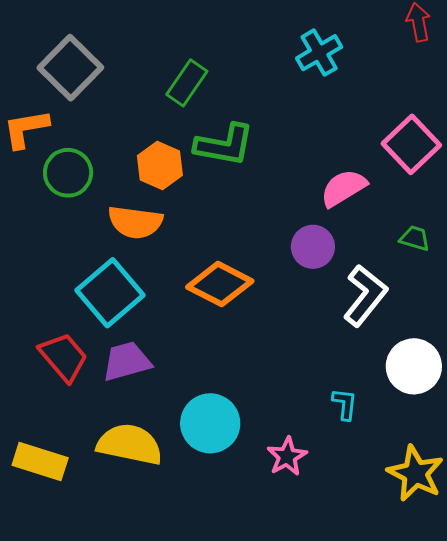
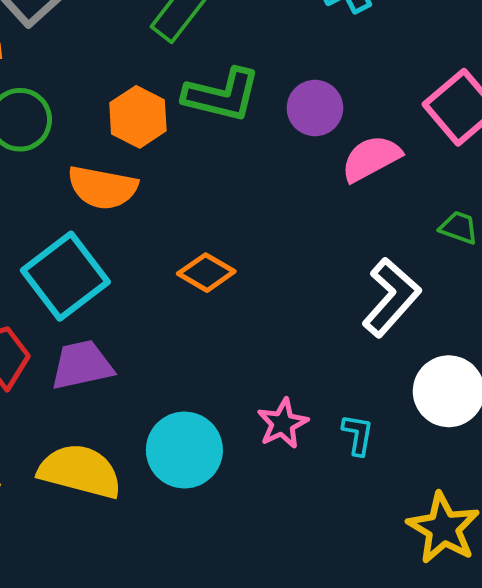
purple circle: (313, 247) -> (315, 108), moved
orange diamond: (220, 284) -> (206, 273), size x0.7
pink star: (287, 456) -> (283, 423), moved

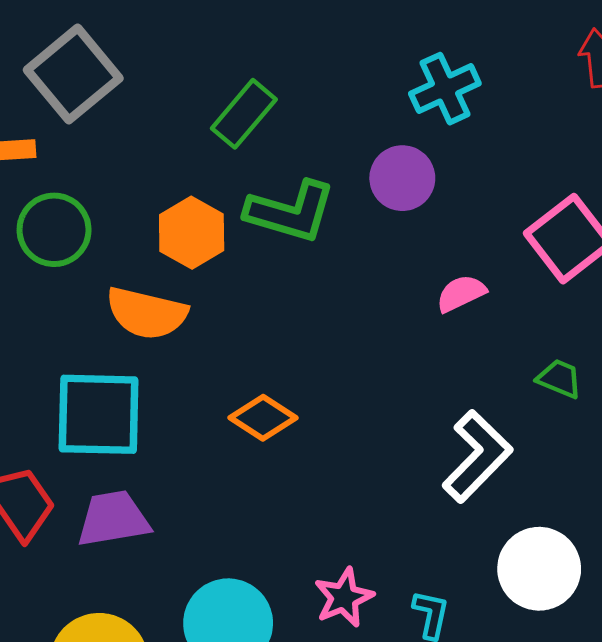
purple circle: (315, 108) -> (402, 178), moved
pink semicircle: (371, 158) -> (461, 293), size x0.7
cyan square: (65, 276) -> (99, 414), turned 36

